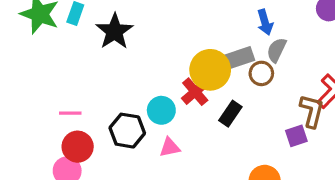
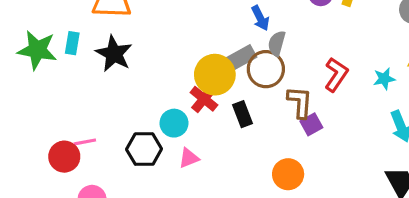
brown circle: (261, 73) -> (266, 69), size x1.5
brown L-shape: (312, 111) -> (300, 102), moved
black rectangle: (230, 114) -> (243, 114), turned -45
red circle: (78, 147) -> (64, 157), moved

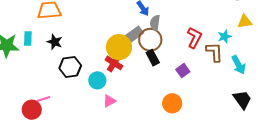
black star: (114, 54) -> (55, 42), size x0.7
brown L-shape: (300, 102) -> (215, 52), moved
black rectangle: (243, 114) -> (153, 58), moved
black hexagon: (144, 149) -> (70, 67), moved

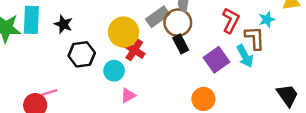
cyan rectangle: (28, 39) -> (31, 20), size x1.6
yellow circle: (119, 47) -> (123, 32), moved
cyan arrow: (239, 65) -> (245, 56), moved
purple square: (183, 71) -> (216, 60), size x1.5

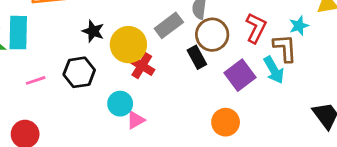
brown circle: (178, 23) -> (212, 35), moved
black star: (63, 24) -> (93, 31), moved
cyan circle: (114, 71) -> (120, 104), moved
pink line: (49, 92) -> (36, 80), moved

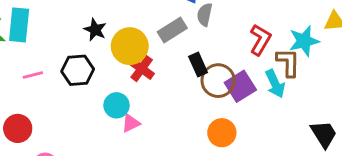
cyan star: (299, 26) -> (304, 41), size x1.5
brown circle: (212, 35) -> (218, 81), moved

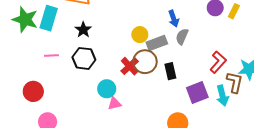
black star: (95, 30) -> (83, 30), moved
yellow circle: (130, 46) -> (140, 35), moved, size x0.6
brown circle: (218, 81) -> (145, 62), moved

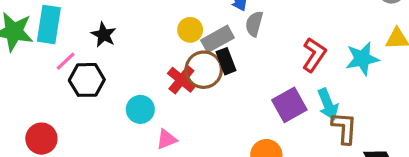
pink line: (51, 55) -> (66, 61), moved, turned -32
black hexagon: (84, 58) -> (87, 80), moved
black rectangle: (170, 71) -> (226, 61), moved
brown L-shape: (235, 82) -> (344, 128), moved
cyan circle: (107, 89) -> (140, 109), moved

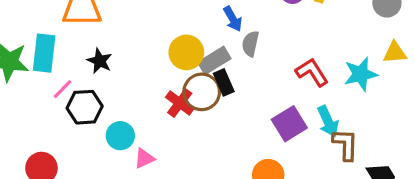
yellow circle: (190, 30) -> (186, 52), size x1.4
red L-shape: (314, 55) -> (312, 72), turned -64
cyan circle: (140, 109) -> (120, 136), moved
pink triangle: (167, 139) -> (144, 158), moved

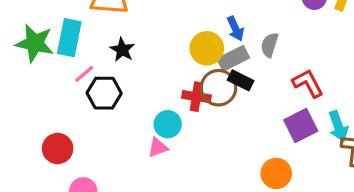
blue arrow: (233, 19) -> (235, 29), moved
red L-shape: (312, 72) -> (308, 83), moved
black rectangle: (224, 82) -> (241, 80), turned -45
red cross: (180, 103) -> (196, 97), turned -32
cyan circle: (120, 136) -> (168, 124), moved

